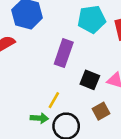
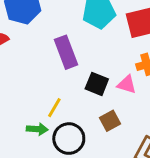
purple rectangle: (64, 53) -> (66, 52), turned -40

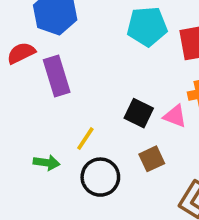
purple rectangle: (66, 52) -> (57, 76), moved
green arrow: (37, 129) -> (46, 163), moved

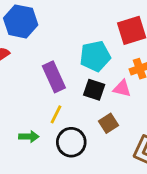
cyan pentagon: (147, 26) -> (95, 56), moved
purple rectangle: (57, 76) -> (54, 77), moved

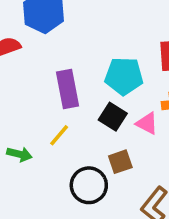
black circle: (71, 142) -> (89, 185), moved

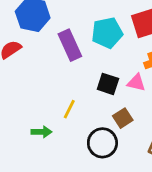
cyan pentagon: (124, 76) -> (107, 33), moved
purple rectangle: (68, 89) -> (70, 45), moved

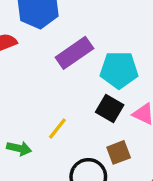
cyan pentagon: (107, 33) -> (119, 70), moved
purple rectangle: (70, 45) -> (74, 53), turned 68

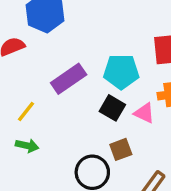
purple rectangle: (74, 53) -> (69, 79), moved
yellow line: (57, 128) -> (26, 111), moved

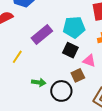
pink triangle: (144, 113) -> (89, 61), moved
green arrow: (27, 146) -> (39, 82), moved

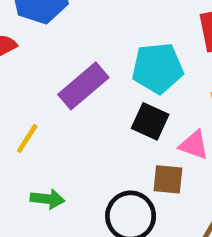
brown square: (78, 75) -> (168, 179), turned 32
green arrow: (39, 82) -> (47, 199), moved

